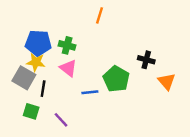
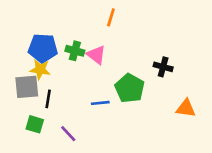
pink triangle: (68, 68) -> (96, 55), moved
gray square: (24, 78) -> (27, 87), turned -35
orange triangle: (167, 81) -> (186, 108), moved, turned -42

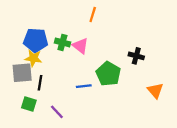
orange triangle: (186, 108) -> (155, 91), turned 42

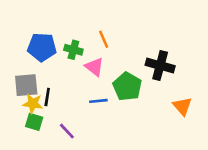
orange line: (93, 14) -> (104, 39), moved, turned -40
pink triangle: (80, 46) -> (94, 67), moved
black cross: (136, 56) -> (160, 65), size x1.5
yellow star: (33, 58) -> (33, 104), moved

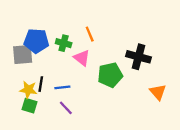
gray square: (26, 85) -> (23, 55), moved
green pentagon: (127, 86) -> (110, 75), turned 30
blue line: (98, 101) -> (62, 87), moved
purple line: (67, 131) -> (66, 108), moved

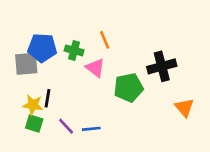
black cross: (138, 57) -> (162, 66), turned -30
blue line: (62, 87) -> (91, 129), moved
purple line: (66, 108) -> (66, 126), moved

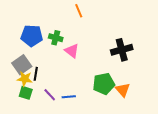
orange line: (105, 40) -> (79, 11), moved
gray square: (26, 64) -> (22, 65), moved, turned -30
green pentagon: (129, 88) -> (104, 84), moved
orange triangle: (184, 108) -> (123, 90), moved

